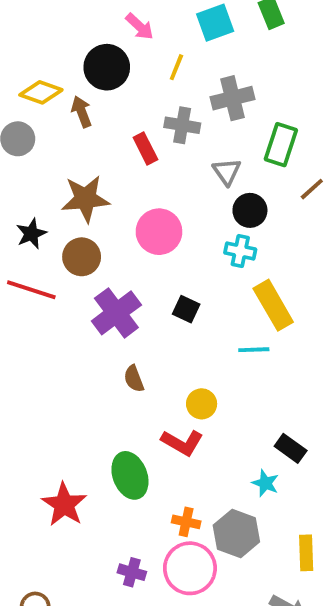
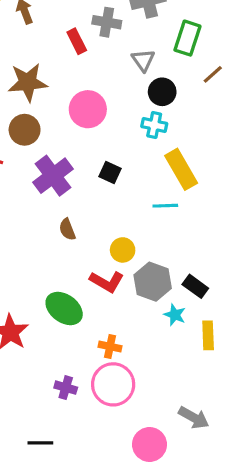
green ellipse: (130, 475) -> (64, 308), turned -33
gray hexagon: (236, 534) -> (153, 282), moved
yellow rectangle: (306, 553) -> (208, 335), moved

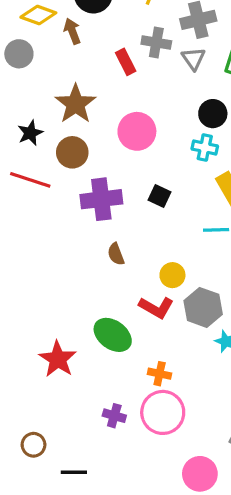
gray triangle: (143, 60) -> (193, 59), moved
brown star: (28, 82) -> (76, 104), turned -30
purple cross: (53, 176) -> (101, 199), turned 30
black line: (40, 443) -> (74, 472), moved

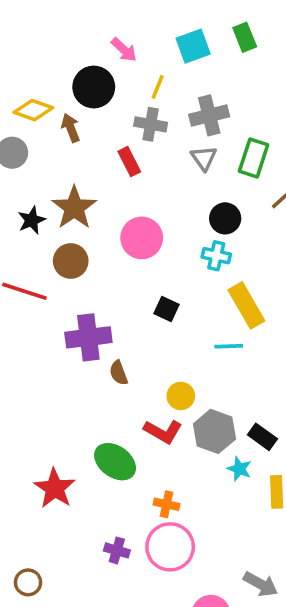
gray cross: (156, 42) -> (151, 124), moved
black star: (30, 133) -> (32, 220), moved
purple cross: (101, 199) -> (88, 337), moved

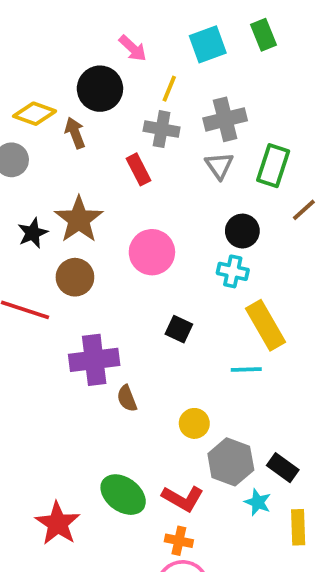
red L-shape: (163, 431) -> (183, 498), moved

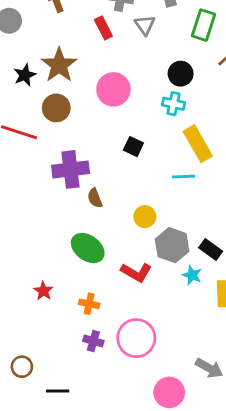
gray triangle: (219, 166) -> (145, 25), moved
green ellipse: (123, 495) -> (88, 248), moved
red star: (58, 523) -> (43, 291), size x0.6
orange cross: (179, 541) -> (89, 304), moved

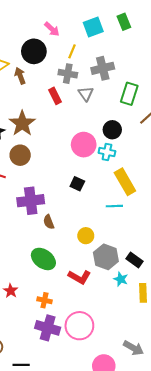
pink circle: (113, 89) -> (84, 145), moved
purple cross: (93, 341) -> (48, 328), size x1.6

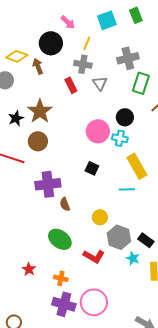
gray cross: (103, 68) -> (128, 58), moved

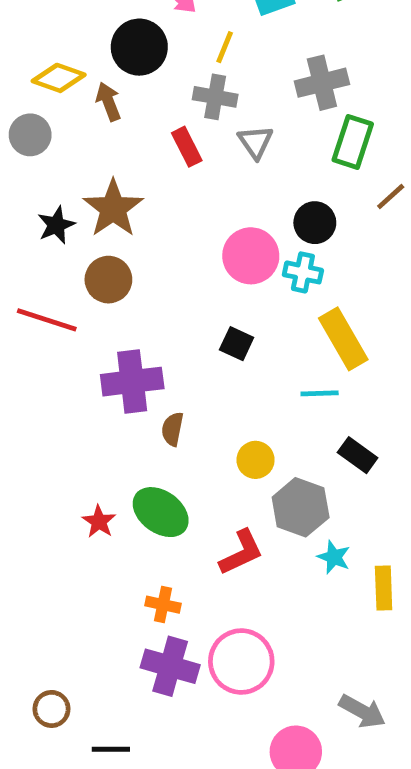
brown semicircle: (65, 204) -> (172, 429), turned 32
black rectangle: (146, 240) -> (358, 455), moved
red L-shape: (94, 256) -> (241, 552), turned -55
red star: (29, 269) -> (99, 522), moved

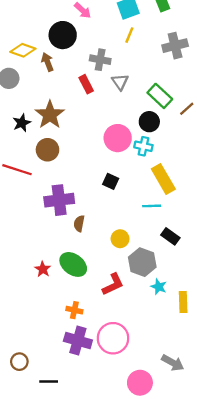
yellow line: (225, 47) -> (129, 35), moved
gray cross: (322, 83) -> (175, 46), moved
green rectangle: (353, 142) -> (160, 96), moved, turned -65

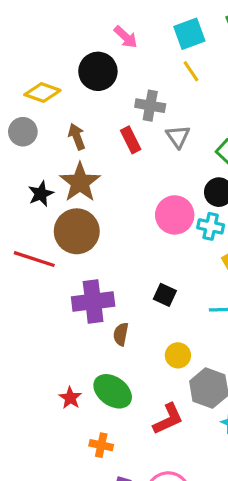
yellow line: (129, 35) -> (191, 71), turned -56
brown arrow: (47, 62) -> (77, 137), moved
brown circle: (47, 150) -> (77, 231), size x1.4
black square: (111, 181) -> (165, 295), moved
orange cross: (74, 310) -> (101, 445), moved

